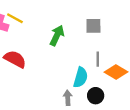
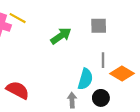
green arrow: (57, 35) -> (61, 36), turned 30
red semicircle: (15, 59) -> (18, 90), moved

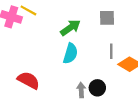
cyan semicircle: (85, 79) -> (70, 53), moved
black circle: (101, 98) -> (97, 88), moved

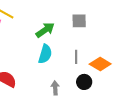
gray line: (111, 51) -> (76, 57), moved
black circle: (97, 88) -> (84, 82), moved

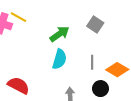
gray square: (79, 21) -> (95, 24), turned 35

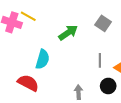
cyan semicircle: (60, 59) -> (43, 59), moved

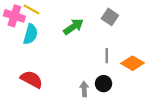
cyan semicircle: (43, 59) -> (30, 34), moved
black circle: (108, 86) -> (104, 84), moved

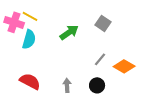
gray line: (107, 56) -> (100, 59), turned 40
gray arrow: (84, 89) -> (67, 85), moved

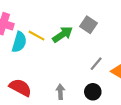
yellow line: (30, 16) -> (37, 36), moved
gray square: (103, 23) -> (88, 25), moved

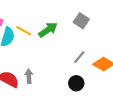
gray square: (88, 25) -> (81, 21), moved
gray arrow: (60, 92) -> (29, 76), moved

